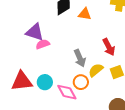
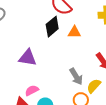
pink semicircle: (43, 44) -> (32, 90), moved

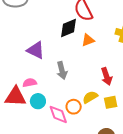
orange triangle: (74, 32) -> (88, 40), turned -40
gray arrow: (76, 76) -> (62, 70), moved

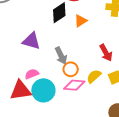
cyan circle: (38, 101) -> (43, 90), size x1.5
orange circle: (74, 107) -> (71, 69), moved
pink diamond: (58, 114) -> (74, 85), moved, turned -55

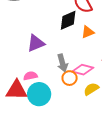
purple triangle: (31, 41) -> (36, 43), turned -48
pink diamond: (74, 85) -> (83, 70), moved

